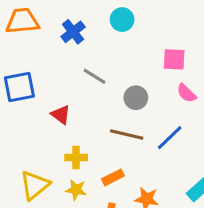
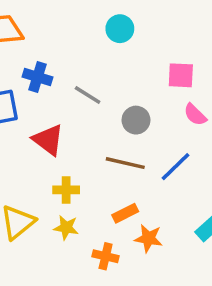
blue cross: (73, 32) -> (37, 77), moved, turned -35
red triangle: (61, 115) -> (48, 140), size x1.4
orange rectangle: (113, 177) -> (125, 213), moved

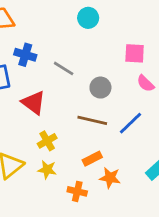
yellow cross: (66, 190) -> (47, 141), turned -30

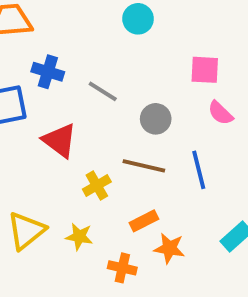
blue line: (131, 123) -> (199, 170), turned -60
yellow cross: (47, 141) -> (97, 186), moved

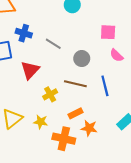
red triangle: (60, 140) -> (30, 70), turned 36
orange cross: (122, 268) -> (64, 139), size x1.5

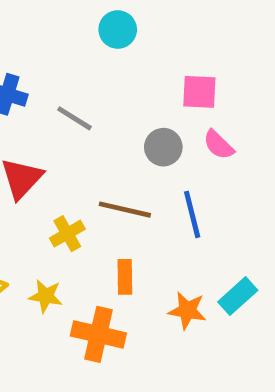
gray circle: (82, 59) -> (163, 147), moved
orange rectangle: (75, 113) -> (125, 277), turned -64
orange star: (89, 128) -> (187, 310), moved

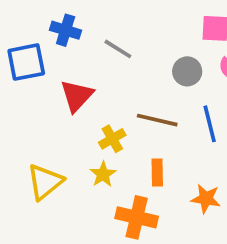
yellow star: (46, 296) -> (103, 174), moved, turned 30

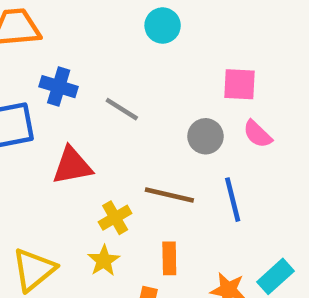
red triangle: (77, 96) -> (72, 166), turned 36

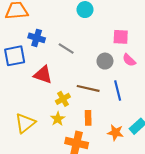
red triangle: (72, 166) -> (43, 75), turned 30

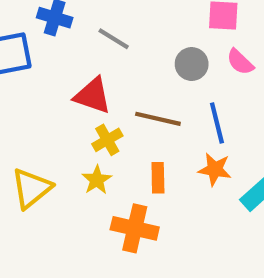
red triangle: (43, 75) -> (93, 96), moved
orange star: (115, 133) -> (215, 169), moved

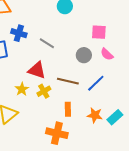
blue line: (217, 123) -> (96, 83), turned 60
orange star: (215, 169) -> (95, 115), moved
yellow star: (97, 180) -> (22, 89), moved

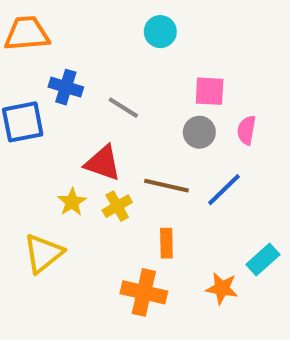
pink square: (99, 32) -> (210, 91), moved
pink semicircle: (107, 54) -> (247, 130), turned 56
orange star: (95, 115) -> (222, 288), moved

